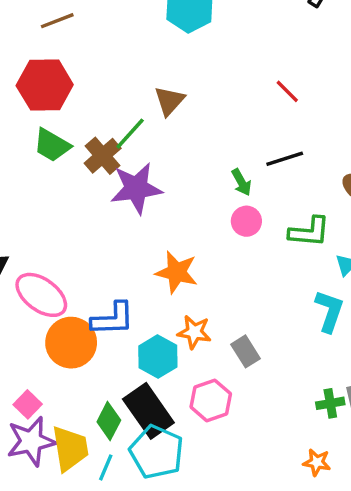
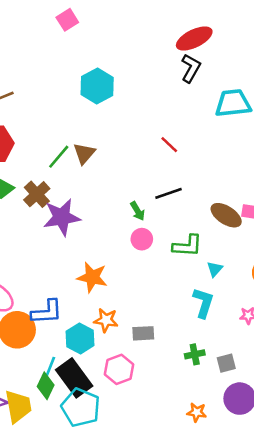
green line: (130, 134) -> (59, 157), moved
gray rectangle: (245, 351) -> (143, 333), turned -60
green cross: (330, 403) -> (195, 354), moved
cyan line: (106, 467) -> (50, 366), moved

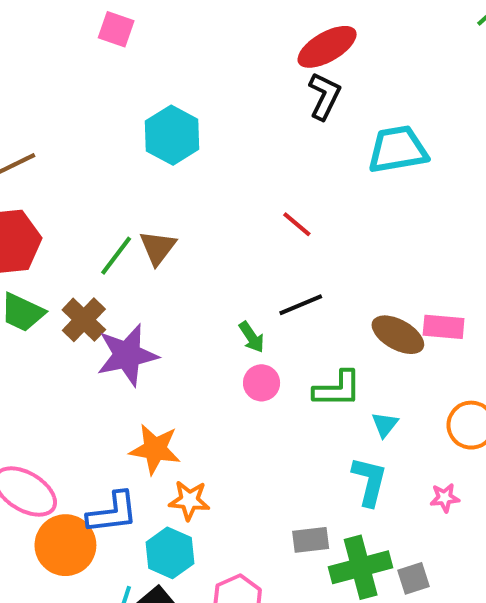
pink square: (67, 20) -> (116, 29), turned -35
orange star: (92, 277) -> (155, 449), moved
orange star: (106, 320) -> (189, 500), moved
gray rectangle: (143, 333) -> (311, 540), moved
green cross: (195, 354) -> (361, 567), size x1.8

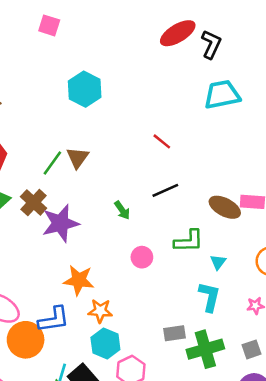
black L-shape: (324, 96) -> (211, 44), moved
green arrow: (252, 337) -> (122, 210), moved
pink circle: (262, 383) -> (142, 257), moved
cyan hexagon: (170, 553) -> (105, 344), moved
gray square: (414, 578) -> (252, 349), moved

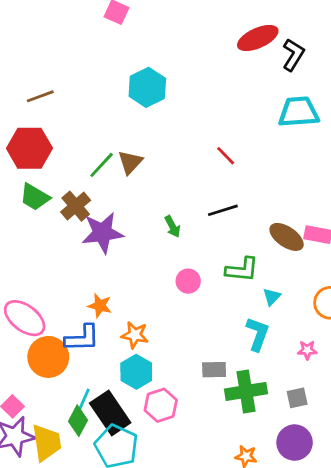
orange star: (79, 280) -> (100, 306), moved, size x0.7

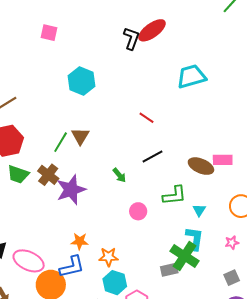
black L-shape: (293, 55) -> (131, 38), moved
green cross: (246, 391) -> (184, 256), moved, turned -36

